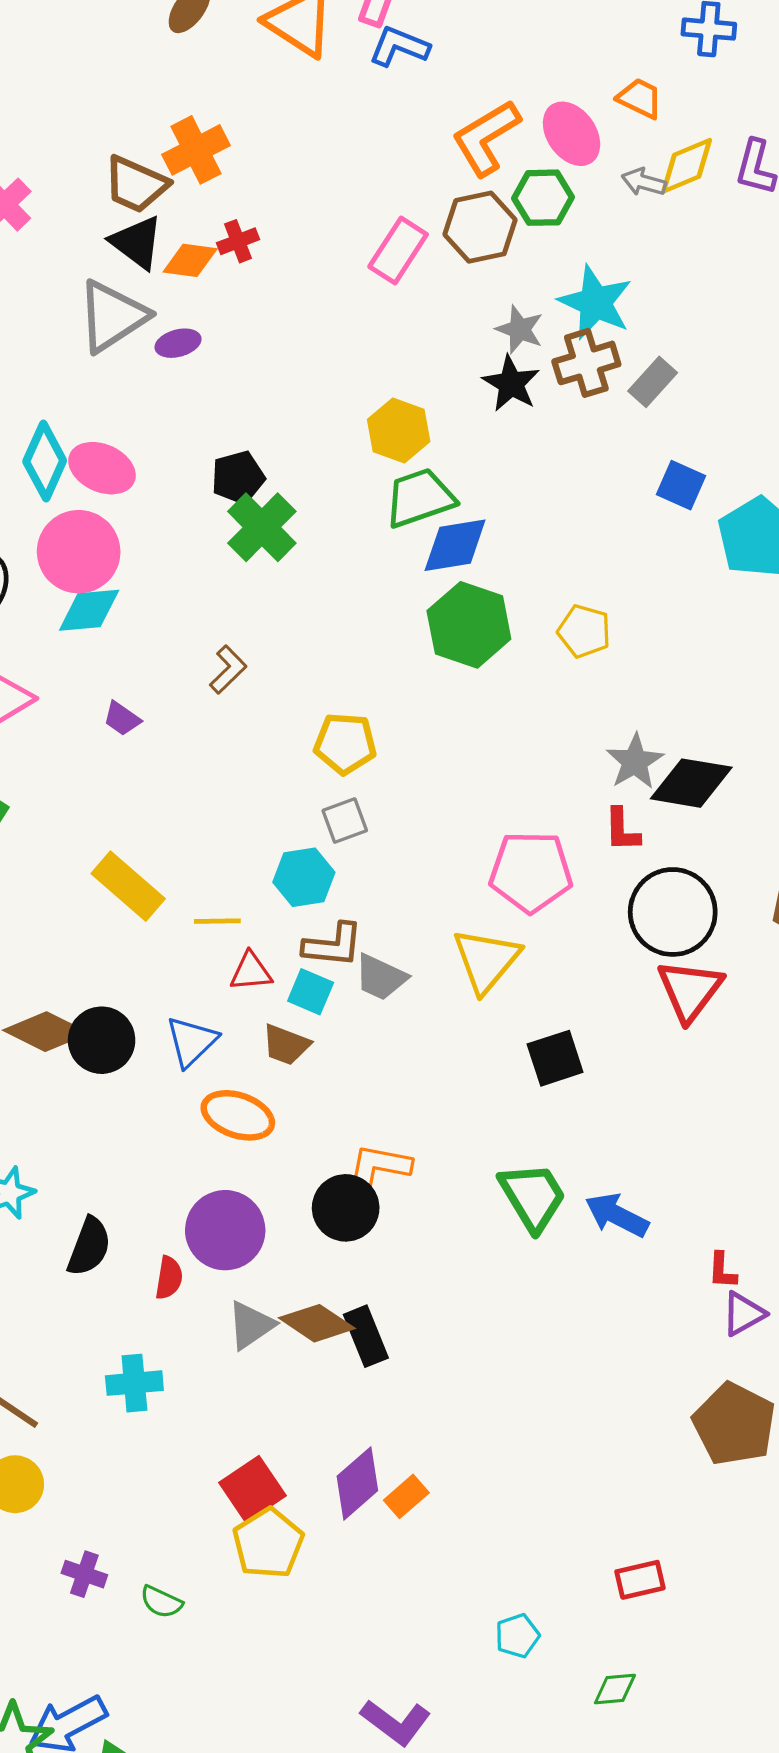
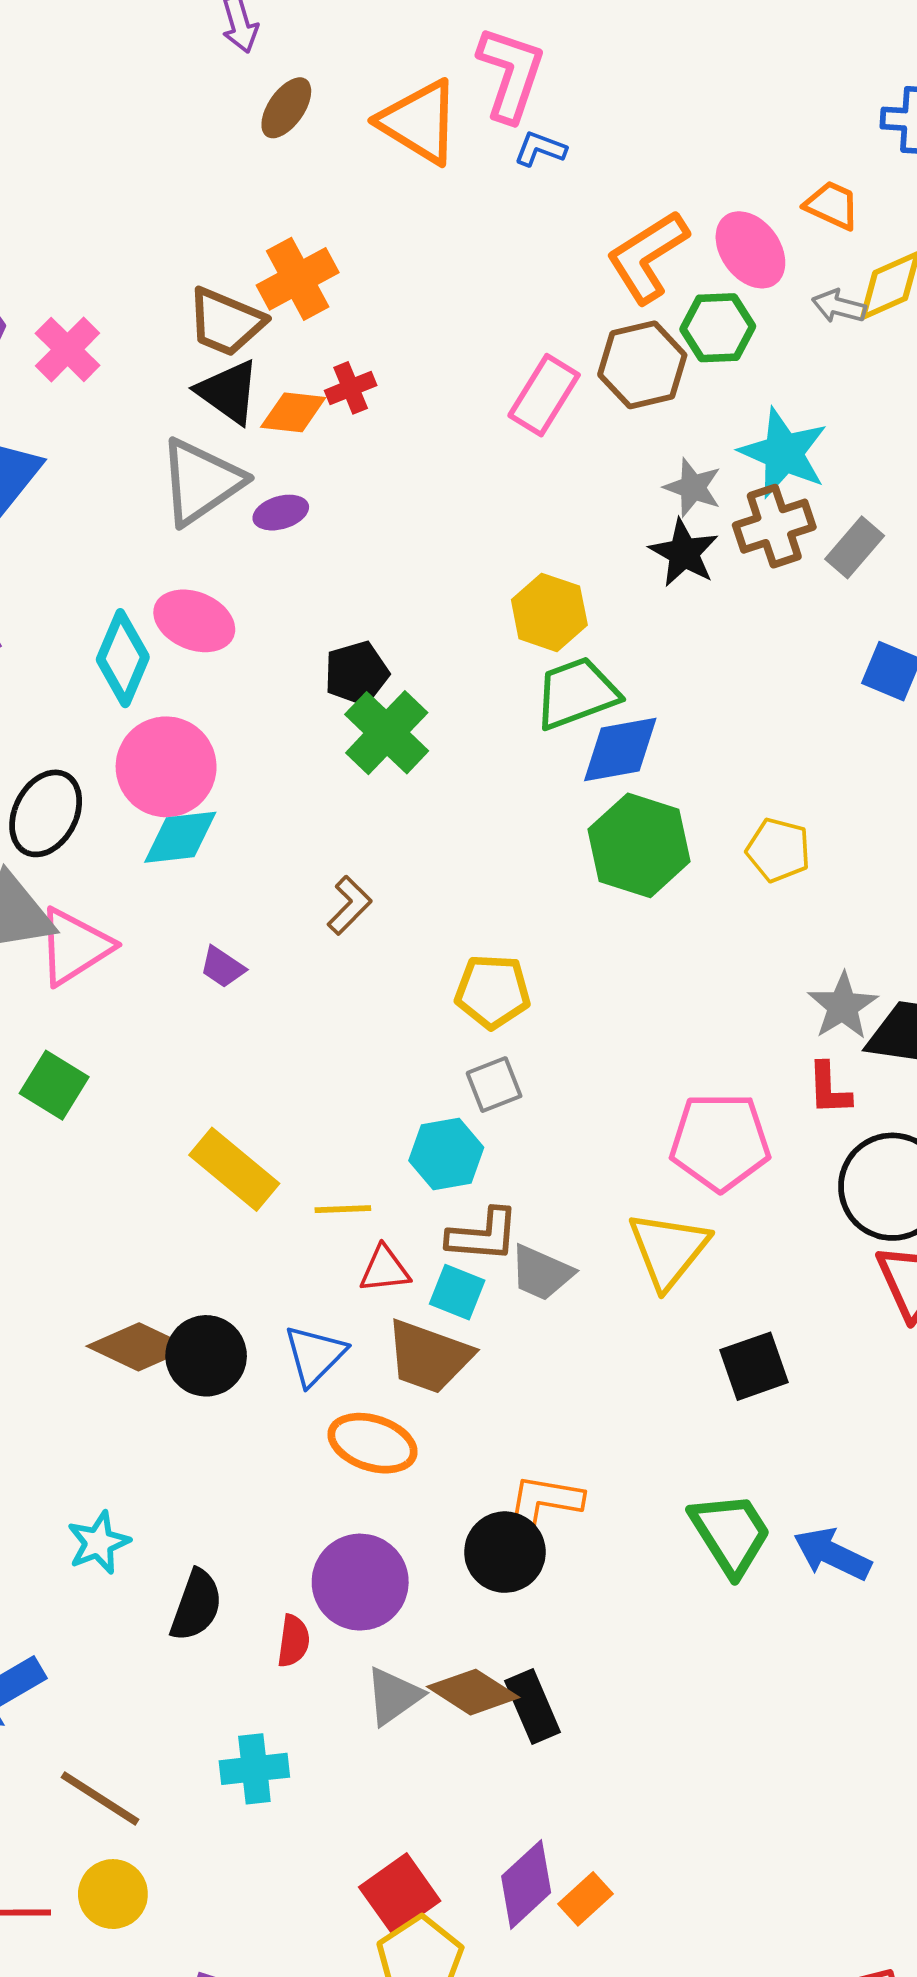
blue L-shape: (399, 46) -> (540, 149), size x0.7
pink ellipse: (102, 468) -> (194, 621), moved
brown trapezoid: (286, 1045) -> (429, 1357), size x1.5

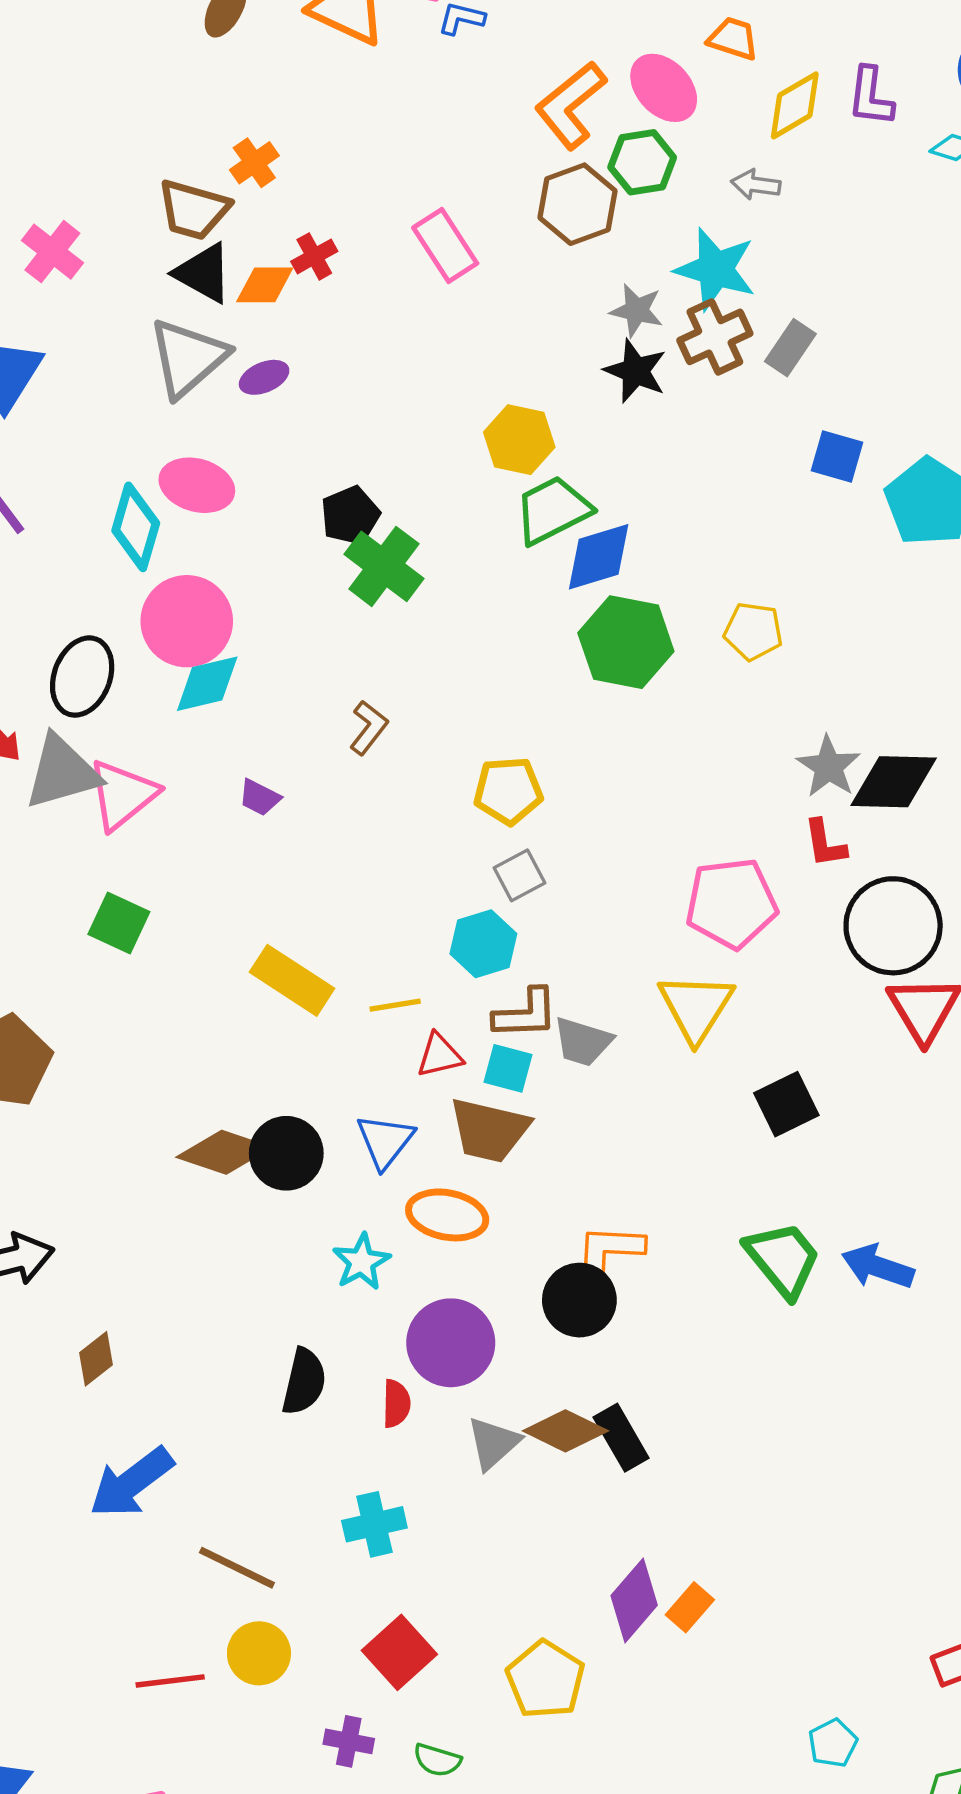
orange cross: (298, 279) -> (254, 163), size x0.7
gray arrow: (839, 306) -> (756, 185), moved
pink rectangle: (544, 395) -> (445, 245), moved, turned -58
cyan star: (98, 1543) -> (361, 1262), moved
red square: (400, 1894) -> (399, 1652), moved

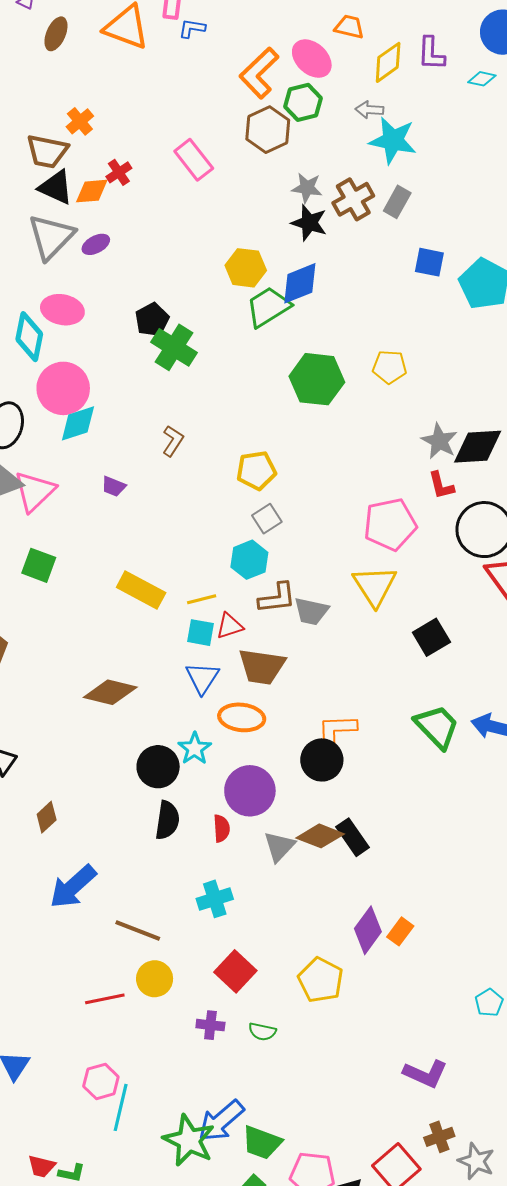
cyan star: (715, 269) -> (393, 140), moved
blue diamond: (599, 557) -> (300, 283), moved
cyan square: (508, 1068) -> (201, 633), moved
black circle: (286, 1153) -> (158, 767), moved

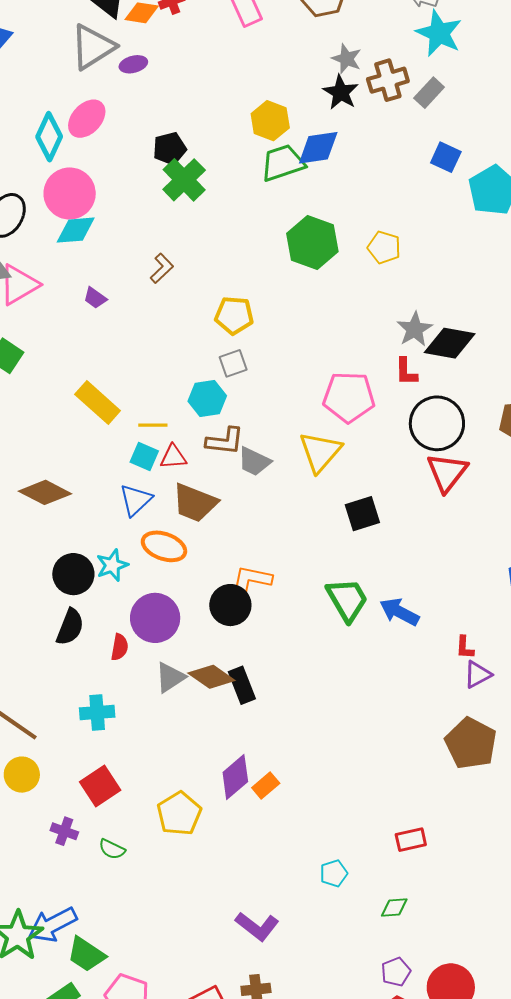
pink ellipse: (62, 310) -> (87, 119), turned -72

